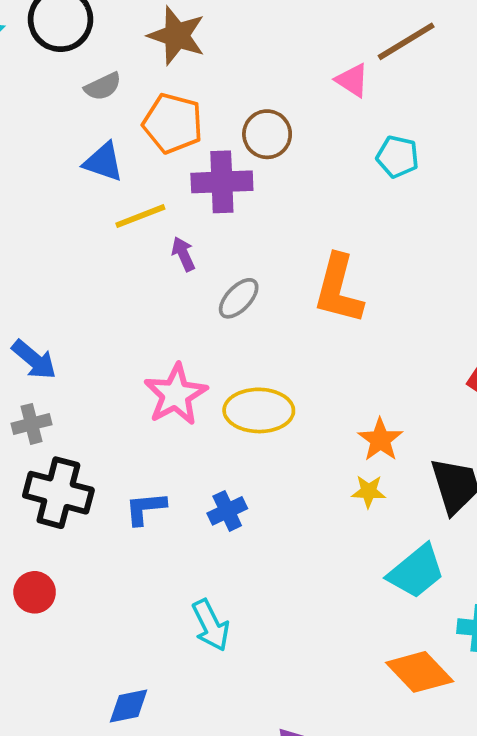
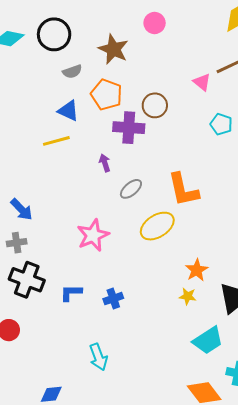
yellow line: (140, 216) -> (56, 141), moved
orange L-shape: (338, 289) -> (183, 190), turned -33
yellow ellipse: (259, 410) -> (157, 226), moved, turned -40

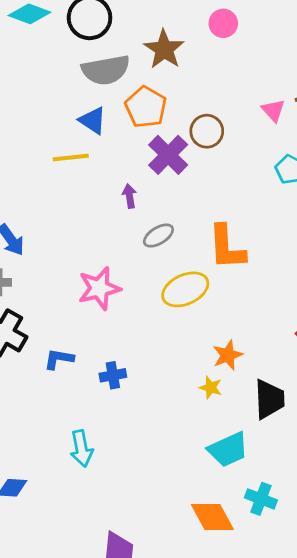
gray semicircle: (72, 72) -> (106, 70), size x1.8
purple cross: (129, 128) -> (168, 155), turned 32

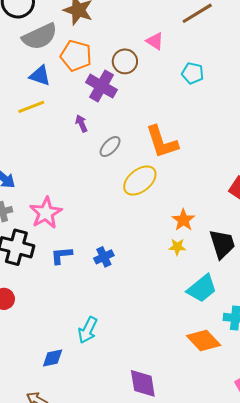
pink triangle: (273, 110) -> (155, 41), moved
pink star: (99, 288) -> (46, 213), moved
cyan arrow: (81, 449) -> (88, 330), moved, turned 52

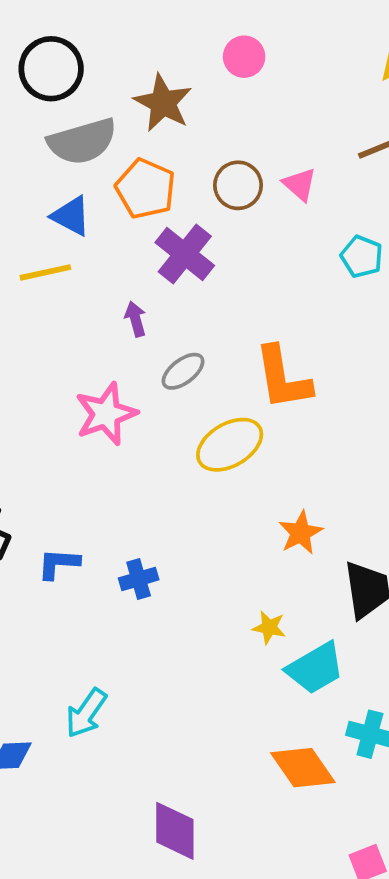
brown circle: (125, 61) -> (238, 185), moved
pink star: (46, 213) -> (106, 414), moved
yellow star: (177, 247) -> (269, 627), moved

